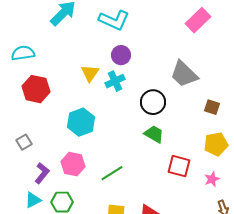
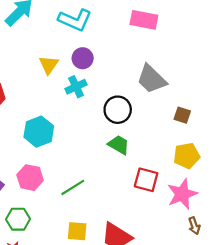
pink rectangle: (198, 20) -> (144, 20), moved, turned 55
yellow triangle: (90, 73) -> (49, 65), moved
pink star: (212, 179) -> (182, 194), size x1.8

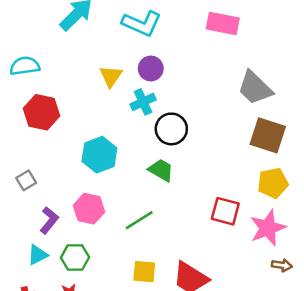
gray trapezoid: (152, 79) -> (255, 88), moved
black circle: (118, 110) -> (171, 129), moved
brown square: (182, 115) -> (268, 135), size x1.8
green trapezoid: (119, 145) -> (161, 170), moved
brown arrow: (194, 226) -> (282, 265), turned -63

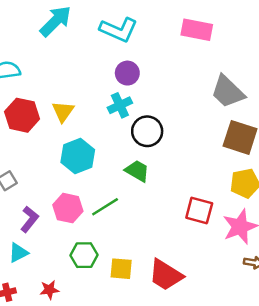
yellow triangle: (111, 76) -> (63, 111), moved
green line: (139, 220) -> (105, 207), moved
green hexagon: (75, 257) -> (84, 255), moved

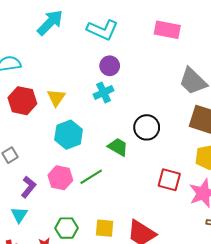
black circle: (147, 131) -> (147, 127), moved
cyan triangle: (18, 253) -> (19, 215), turned -30
green hexagon: (84, 255) -> (67, 228), moved

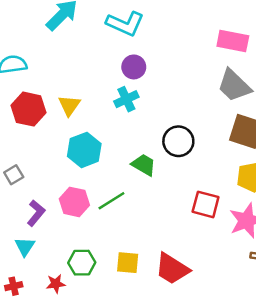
pink rectangle: (167, 30) -> (233, 41), moved

